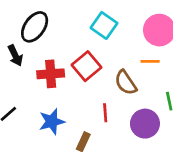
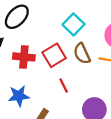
brown semicircle: (126, 83) -> (82, 54), moved
red line: (105, 113) -> (64, 86), moved, turned -32

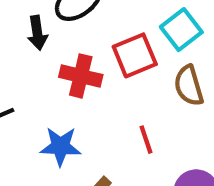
red square: (54, 55) -> (135, 55), moved

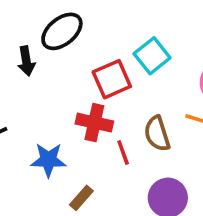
red cross: (81, 76) -> (94, 123), moved
brown semicircle: (189, 86) -> (157, 134), moved

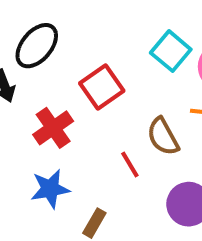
cyan square: (152, 56) -> (171, 51), moved
red cross: (94, 123) -> (53, 128), moved, turned -36

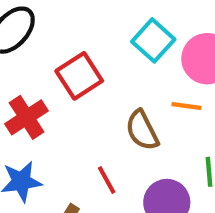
red line: (130, 165) -> (107, 180), moved

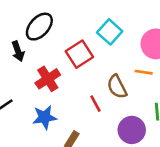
cyan square: (153, 40) -> (110, 32), moved
red line: (107, 180) -> (96, 104), moved

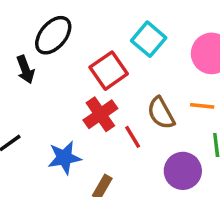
orange line: (144, 72) -> (202, 106), moved
red cross: (48, 79) -> (100, 114), moved

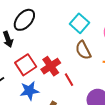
red square: (109, 71) -> (26, 65), moved
brown semicircle: (161, 113) -> (83, 50), moved

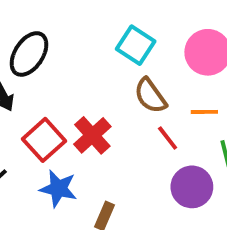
red line: (69, 80) -> (168, 138), moved
blue star: (29, 91) -> (58, 189), turned 30

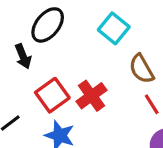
cyan square: (136, 45) -> (114, 28), moved

